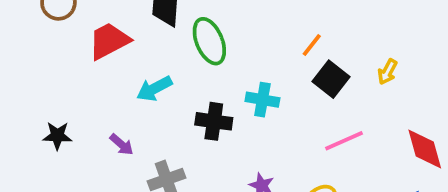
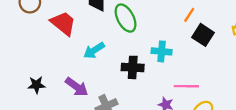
red trapezoid: (109, 41) -> (63, 23), turned 72
pink line: (344, 141) -> (186, 86), moved, turned 30
purple arrow: (122, 144) -> (77, 87), size x1.5

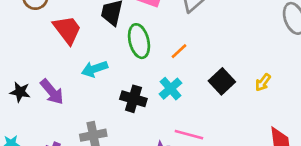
orange line: (189, 15) -> (179, 51), moved
cyan cross: (162, 51) -> (170, 89), turned 30
purple arrow: (77, 87) -> (52, 92), moved

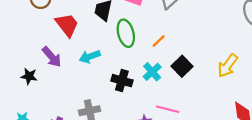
black square: (222, 81) -> (182, 66), moved
yellow arrow: (263, 82) -> (228, 66), size x1.6
purple arrow: (52, 92) -> (52, 57), moved

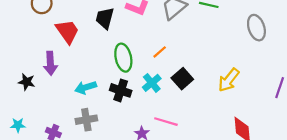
green ellipse: (126, 33) -> (123, 58), moved
purple arrow: (52, 57) -> (50, 63), turned 35
cyan arrow: (90, 57) -> (86, 87), moved

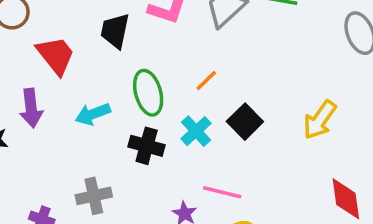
cyan arrow: (86, 87) -> (93, 114), moved

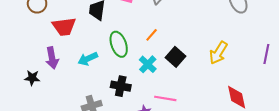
red trapezoid: (56, 55) -> (64, 27), turned 125
black cross: (147, 146) -> (121, 86), moved

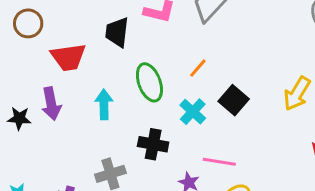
cyan arrow: (88, 59) -> (104, 104), turned 114
black star: (32, 78) -> (19, 118), moved

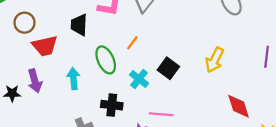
brown circle: (28, 23) -> (25, 23), moved
orange line: (198, 68) -> (132, 43), moved

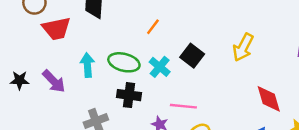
green ellipse: (106, 60) -> (124, 62), moved, turned -52
purple arrow: (35, 81) -> (54, 81), moved, turned -30

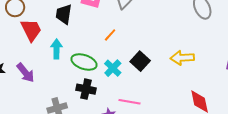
red trapezoid: (56, 29) -> (31, 30), turned -110
yellow arrow: (243, 47) -> (182, 58), turned 55
cyan arrow: (87, 65) -> (56, 49), moved

